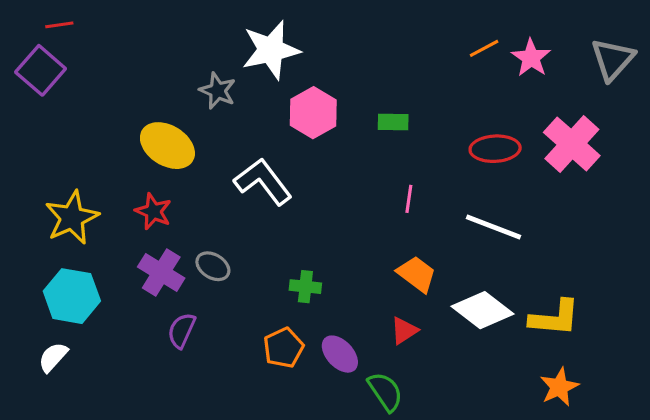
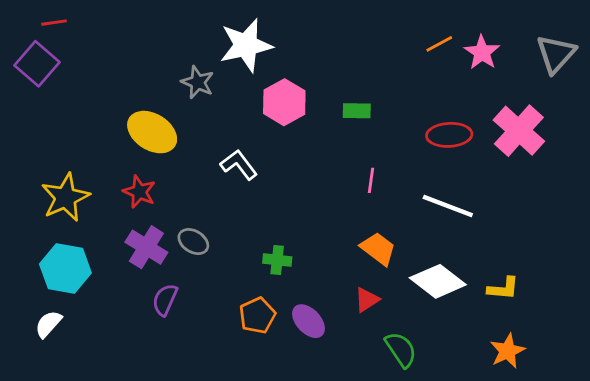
white L-shape: (263, 182) -> (239, 165), size x0.7
yellow L-shape: (555, 318) -> (503, 288), size x0.7
green semicircle: (385, 392) -> (401, 350), moved

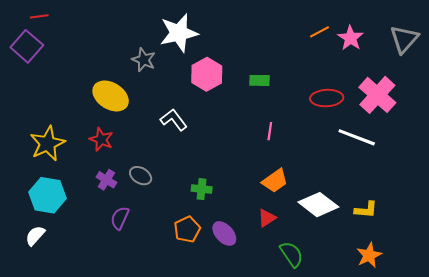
white line: (448, 206) -> (357, 137), moved
purple cross: (146, 247) -> (106, 180), size x0.7
orange trapezoid: (378, 249) -> (275, 181), turned 108

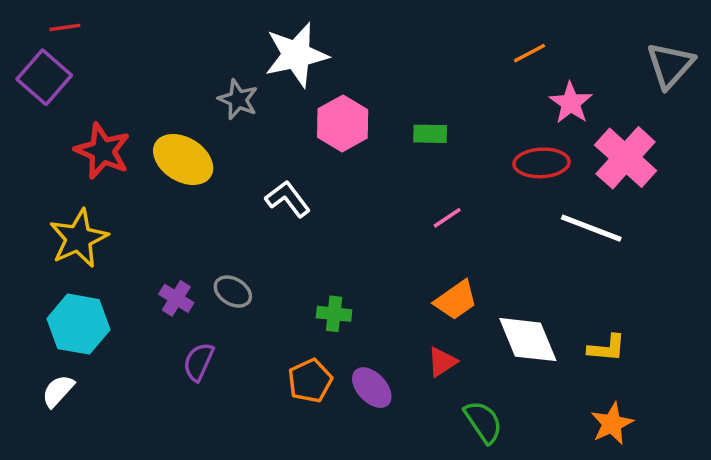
pink star: (350, 38) -> (571, 103), moved
pink line: (270, 131) -> (447, 218), turned 48
red star: (101, 139) -> (103, 151), moved, size x1.4
white diamond: (318, 205) -> (528, 340), turned 30

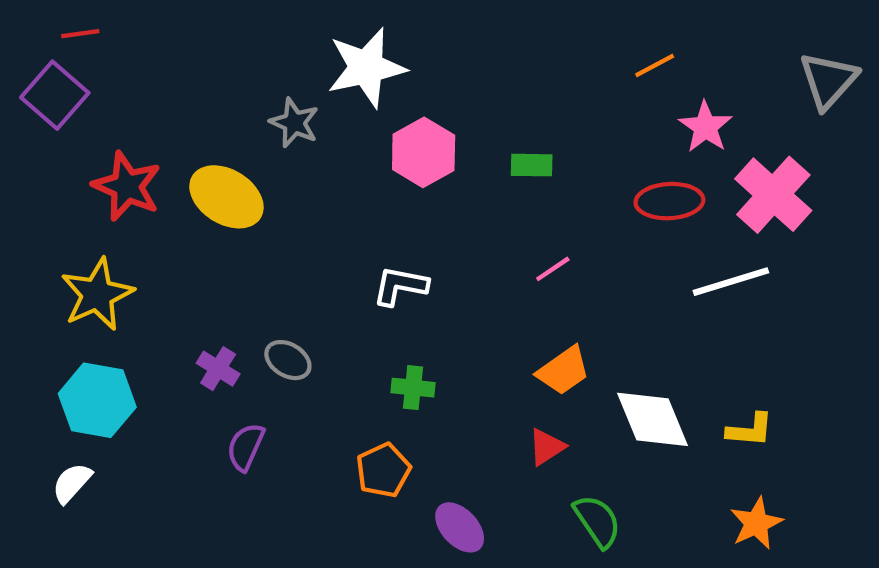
white L-shape: (288, 199) -> (400, 286), moved, turned -42
white line: (591, 228) -> (731, 282), turned -38
purple ellipse: (372, 388) -> (460, 527), moved

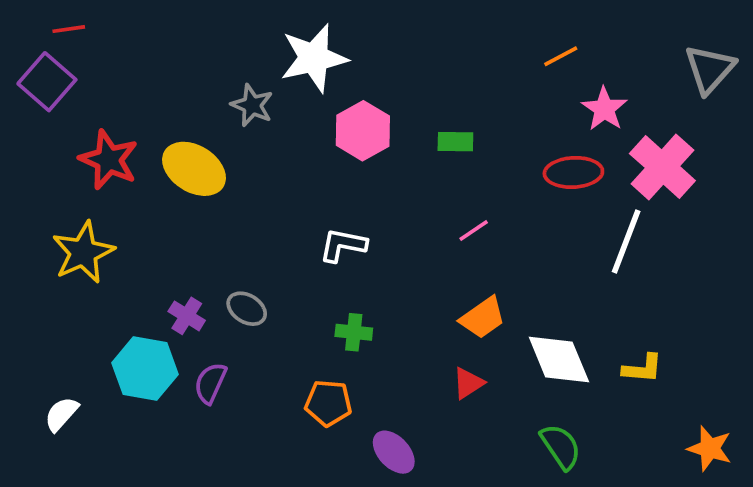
white line: (731, 282) -> (626, 241), turned -52
cyan hexagon: (97, 400) -> (145, 369), moved
orange pentagon: (383, 470) -> (328, 403), turned 30
green semicircle: (597, 521) -> (561, 447), moved
orange star: (756, 523) -> (710, 448), moved, turned -30

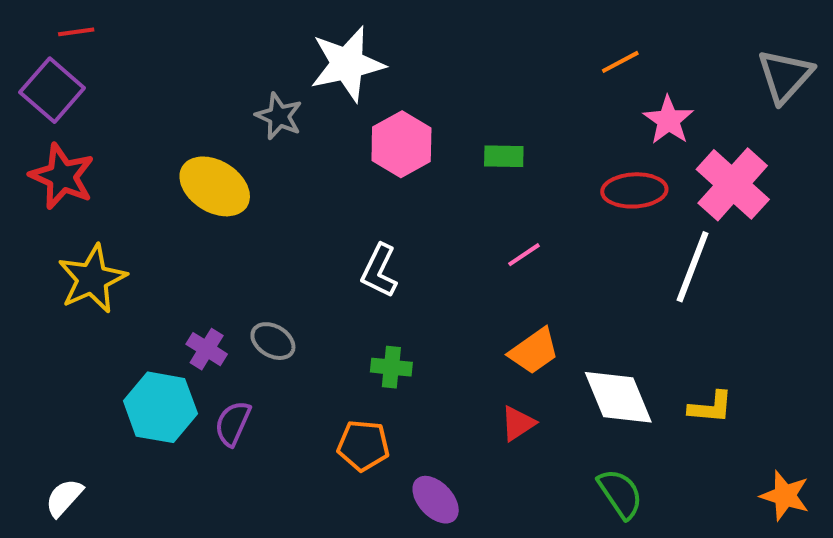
red star: (109, 160) -> (62, 176), moved
white L-shape: (343, 245) -> (379, 271), turned -75
white semicircle: (61, 414) -> (64, 498), moved

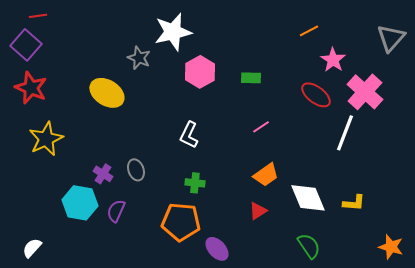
red ellipse: (634, 190) -> (316, 95), turned 40
gray ellipse: (273, 341) -> (136, 170), turned 40
orange pentagon: (363, 445) -> (181, 222), size x1.5

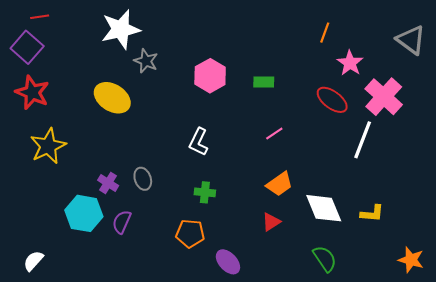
orange line: (309, 31) -> (325, 33), turned -42
white star: (173, 32) -> (121, 29), moved
gray triangle: (391, 38) -> (411, 40), turned -36
orange pentagon: (181, 222) -> (190, 233), size x0.7

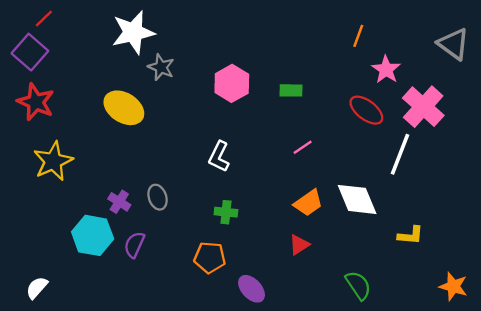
red line: (40, 17) -> (44, 18), turned -36
white diamond: (324, 208) -> (357, 199), moved

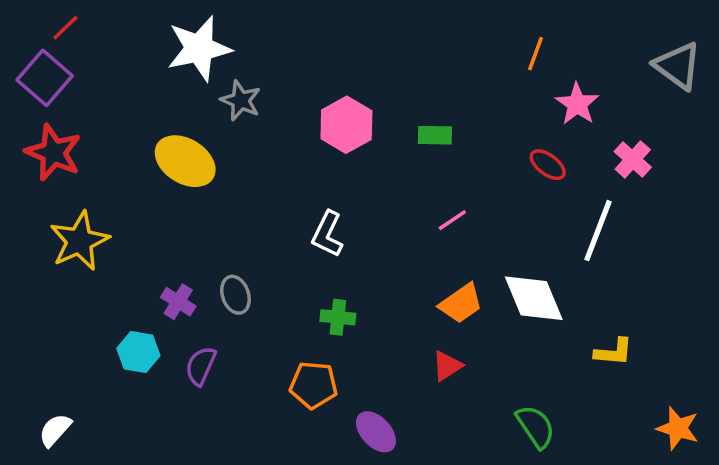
pink cross: (423, 107) -> (633, 159), size x0.6
red ellipse: (366, 110) -> (548, 165), size x0.7
cyan hexagon: (93, 235) -> (138, 352), size x0.7

